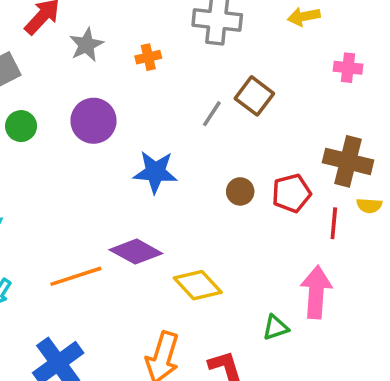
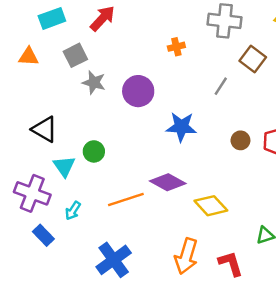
gray star: (86, 45) -> (94, 82), moved, turned -30
brown square: (254, 96) -> (253, 59), moved
green circle: (21, 126) -> (94, 151), moved

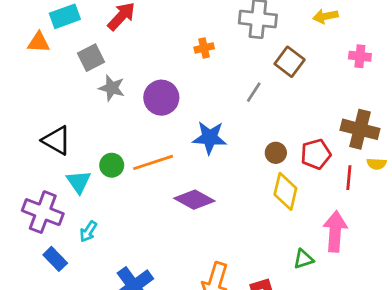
orange triangle: (29, 57) -> (39, 42), moved
orange line: (126, 200) -> (153, 162), moved
yellow diamond: (211, 206) -> (285, 191), moved, turned 56

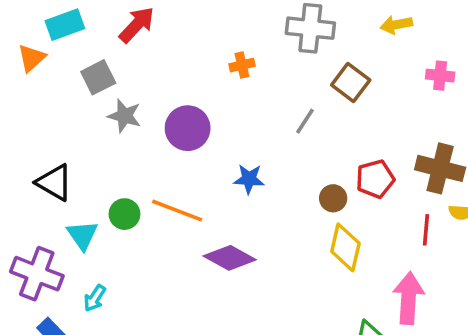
orange triangle: (39, 42) -> (32, 58), turned -45
blue star: (210, 138) -> (249, 179), size x0.7
red pentagon: (316, 154) -> (375, 179), moved
orange line: (153, 162) -> (177, 211), turned 39

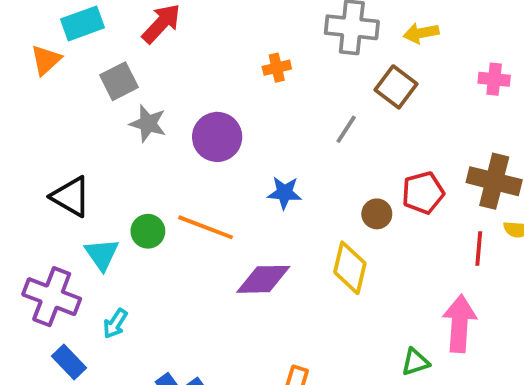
yellow arrow: (396, 25) -> (421, 33), moved
yellow diamond: (345, 247) -> (350, 268), moved
purple diamond: (230, 258) -> (263, 279), turned -30

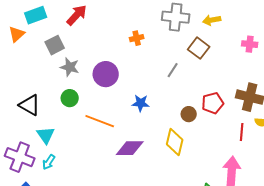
green circle: (148, 231) -> (70, 98), moved
cyan arrow: (115, 324) -> (49, 162), moved

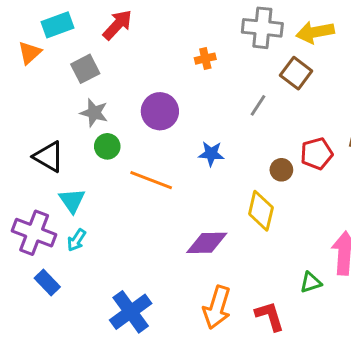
yellow arrow: (212, 20) -> (315, 32), size x1.4
gray star: (70, 67) -> (94, 113), moved
purple diamond: (130, 148) -> (207, 243), moved

